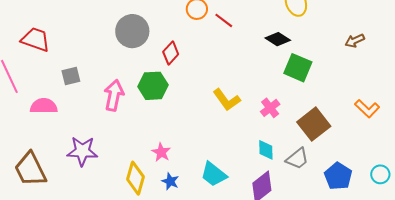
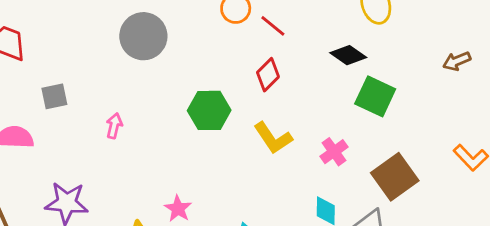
red diamond: (171, 53) -> (268, 75), moved
green hexagon: (153, 86) -> (209, 110), moved
pink arrow: (114, 95) -> (114, 126), size x0.6

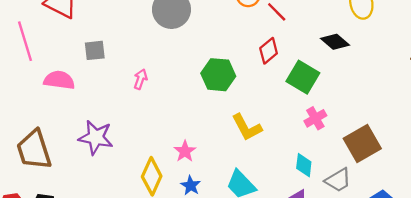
green square: (375, 96) -> (303, 77), moved
yellow L-shape: (273, 138) -> (247, 127), moved

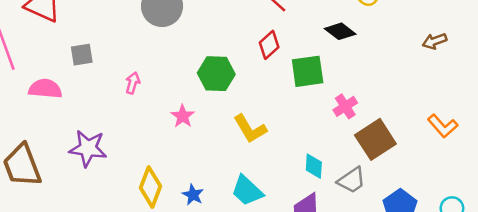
green square: (303, 77) -> (308, 71), turned -36
pink cross: (315, 118) -> (345, 106), moved
pink star: (185, 151) -> (183, 116), moved

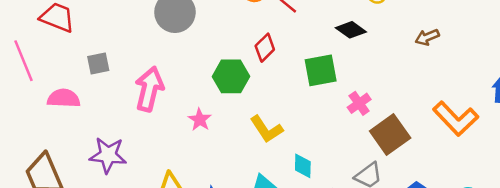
brown arrow: (435, 41) -> (427, 37), moved
red diamond: (269, 45) -> (265, 48), moved
pink arrow: (133, 83) -> (149, 89), size x2.0
orange L-shape: (443, 126) -> (456, 119), size x1.5
cyan diamond: (314, 166) -> (303, 166), moved

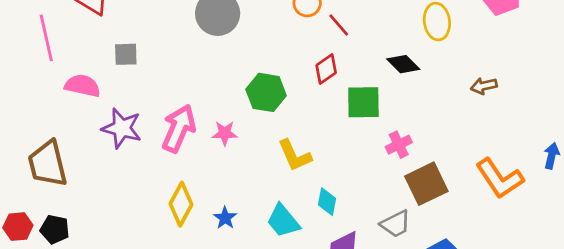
red diamond: (265, 48) -> (326, 69), moved
pink arrow: (149, 89) -> (179, 128), moved
pink star: (200, 120) -> (225, 133), turned 30
purple star: (108, 155) -> (122, 128), moved

